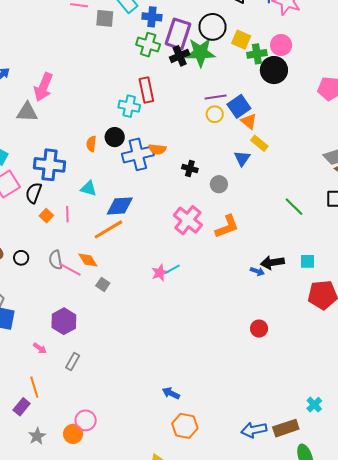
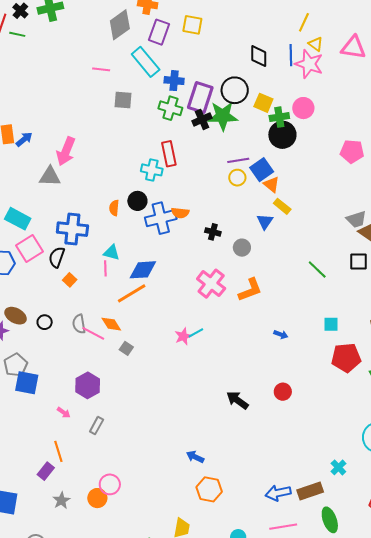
gray square: (105, 18) -> (123, 100), moved
black circle: (274, 70) -> (282, 135), moved
pink line: (67, 214) -> (105, 268), moved
black arrow: (272, 263) -> (237, 400), moved, turned 45

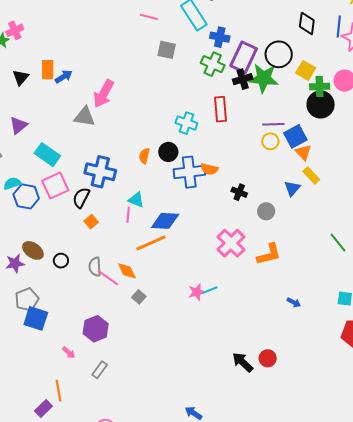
red rectangle: (169, 154) -> (220, 109), moved
red circle: (283, 392) -> (268, 358), moved

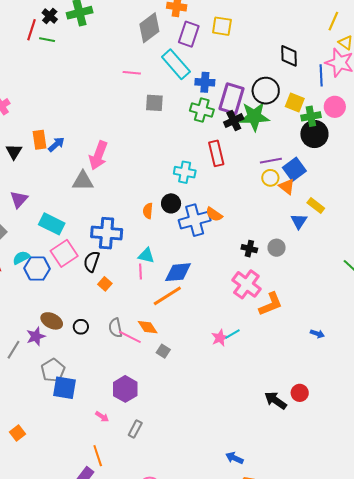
blue line: (339, 27) -> (321, 75), moved
orange triangle: (303, 152) -> (287, 187), moved
orange semicircle: (209, 169) -> (214, 214), turned 30
black cross: (239, 192) -> (249, 249), moved
orange L-shape: (269, 254) -> (271, 304), moved

